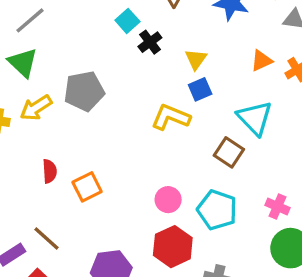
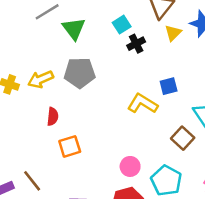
yellow triangle: (196, 59) -> (173, 33), moved
green triangle: (23, 63) -> (74, 29), moved
red semicircle: (50, 171) -> (53, 117), moved

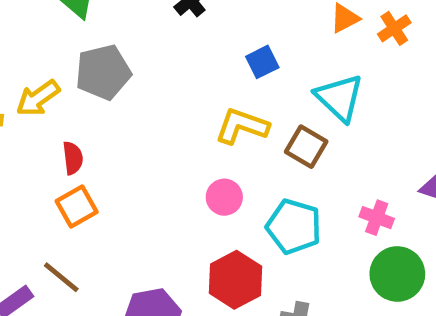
yellow L-shape: (143, 104) -> (242, 126), moved
orange square: (70, 146) -> (77, 206), moved
pink circle: (130, 166) -> (224, 197), moved

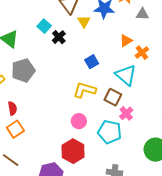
orange cross: (394, 28) -> (142, 53), moved
pink cross: (377, 218) -> (126, 113), moved, turned 32
red hexagon: (235, 280) -> (73, 151), moved

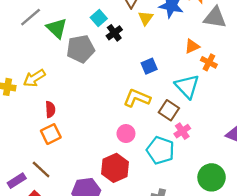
gray triangle: (142, 14) -> (215, 18), size x1.5
orange cross: (142, 53) -> (209, 62), turned -32
gray pentagon: (23, 70) -> (81, 49), moved

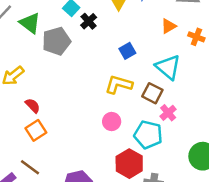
orange cross: (209, 62) -> (196, 37), moved
red semicircle: (50, 109) -> (33, 106), turned -35
red hexagon: (115, 168) -> (129, 164), moved

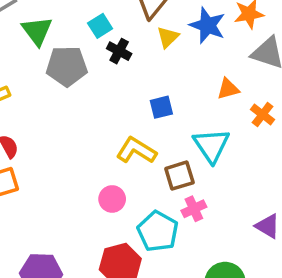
black cross: (89, 21) -> (119, 51), turned -35
brown square: (152, 93) -> (179, 176), turned 30

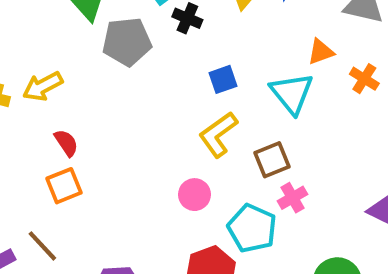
blue square: (161, 107) -> (223, 79), moved
cyan triangle: (211, 145) -> (292, 93), moved
yellow L-shape: (136, 150) -> (218, 134), turned -63

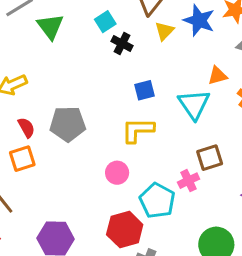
gray pentagon: (127, 42) -> (68, 124), moved
yellow L-shape: (218, 134) -> (138, 130), turned 32
brown square: (272, 160) -> (210, 158), moved

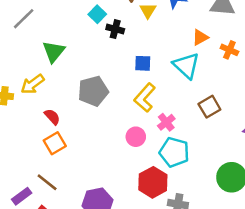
green triangle: (50, 26) -> (54, 52), moved, turned 30
blue square: (145, 90) -> (143, 63), turned 30
gray pentagon: (68, 124) -> (93, 91), moved
yellow L-shape: (138, 130) -> (145, 98), turned -36
pink cross: (189, 181) -> (166, 122), moved

